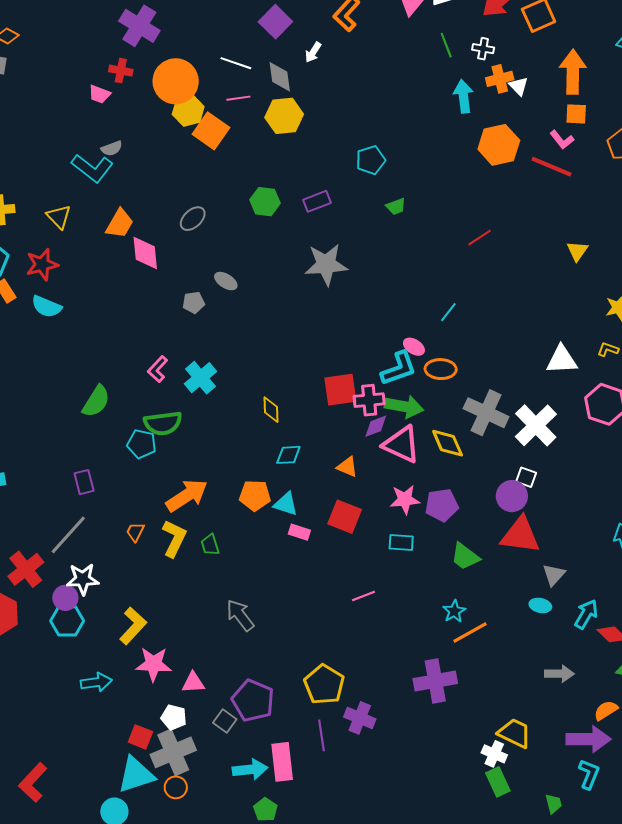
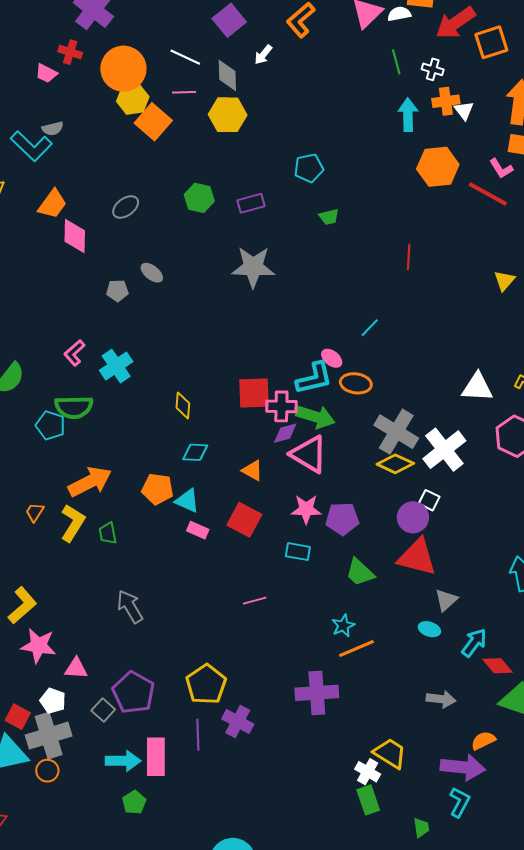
red line: (479, 238) -> (409, 257), turned -60
yellow diamond: (448, 443) -> (395, 464), moved, turned -48

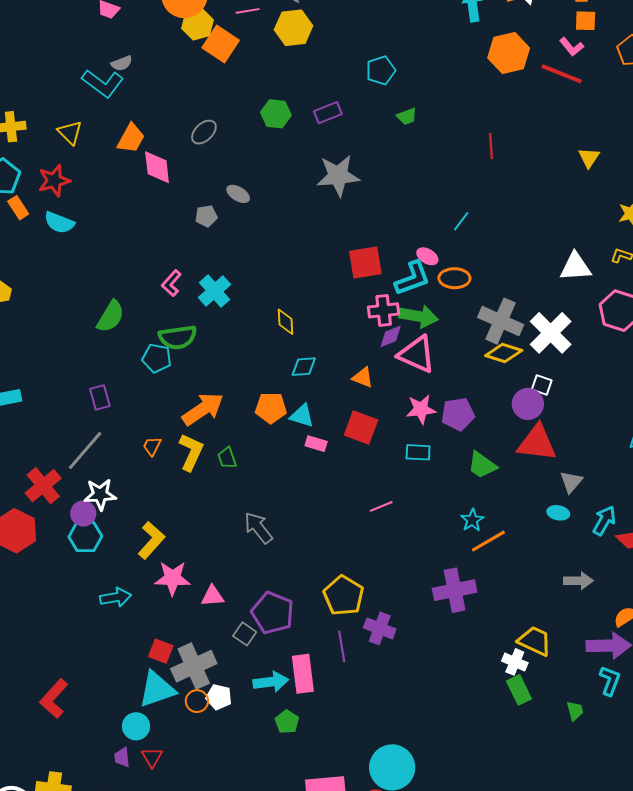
red square: (254, 393) -> (365, 262), moved
white pentagon: (53, 701) -> (219, 697), moved

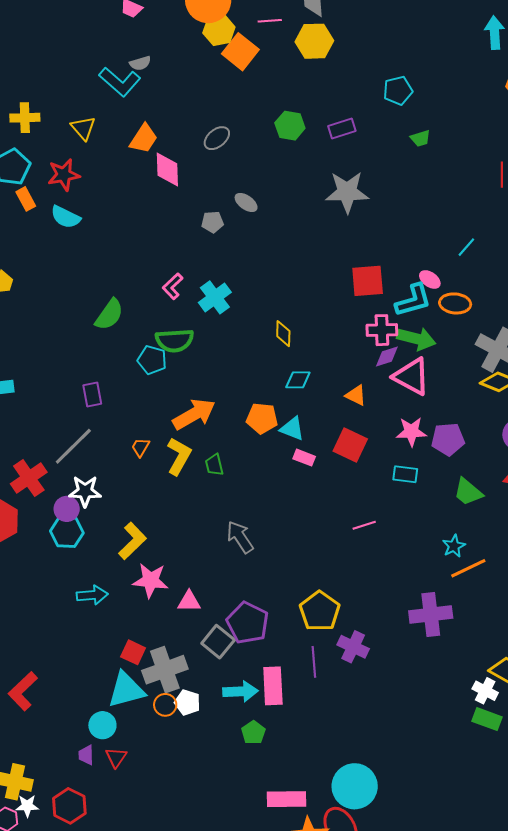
gray square: (245, 634) -> (218, 642), size x1.4
green rectangle: (519, 690) -> (487, 719), turned -48

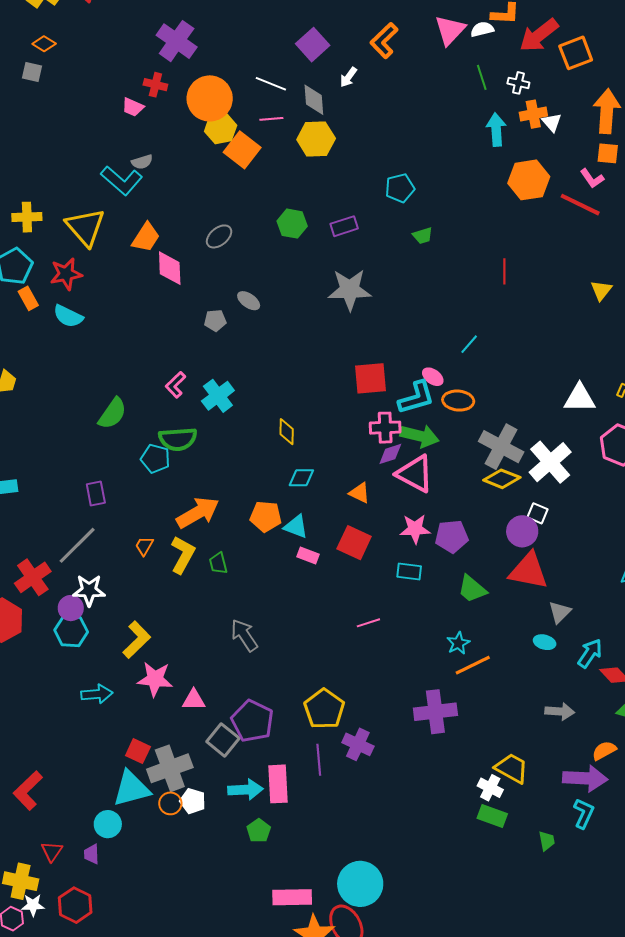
yellow triangle: (83, 128) -> (85, 227), size x1.6
red triangle: (116, 757) -> (52, 851), moved

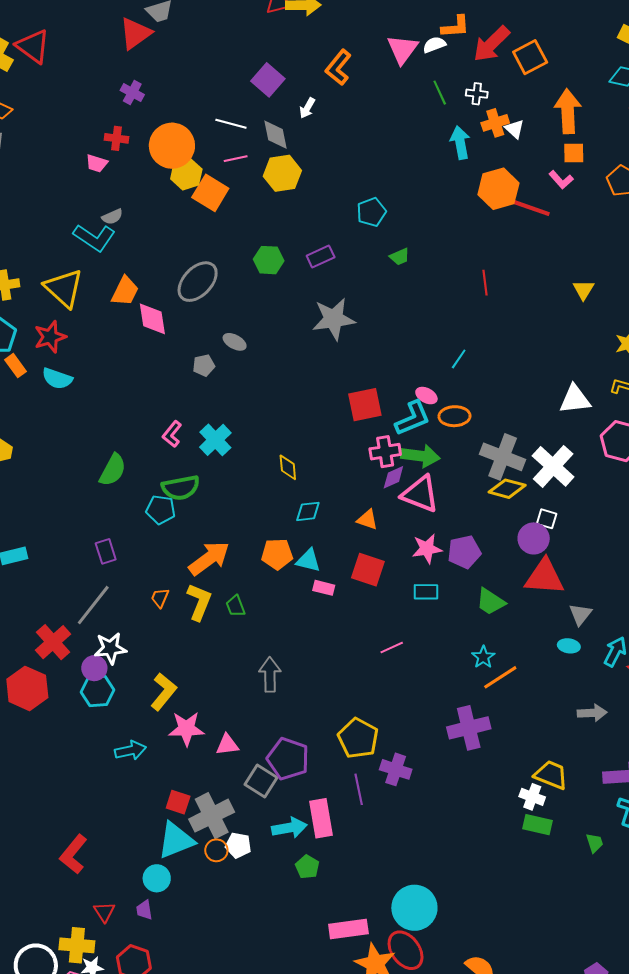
purple cross: (177, 41) -> (132, 93), size x0.6
red line: (580, 205) -> (529, 207), moved
gray ellipse: (219, 236) -> (198, 282), size x1.6
gray arrow: (244, 635) -> (270, 675), turned 40

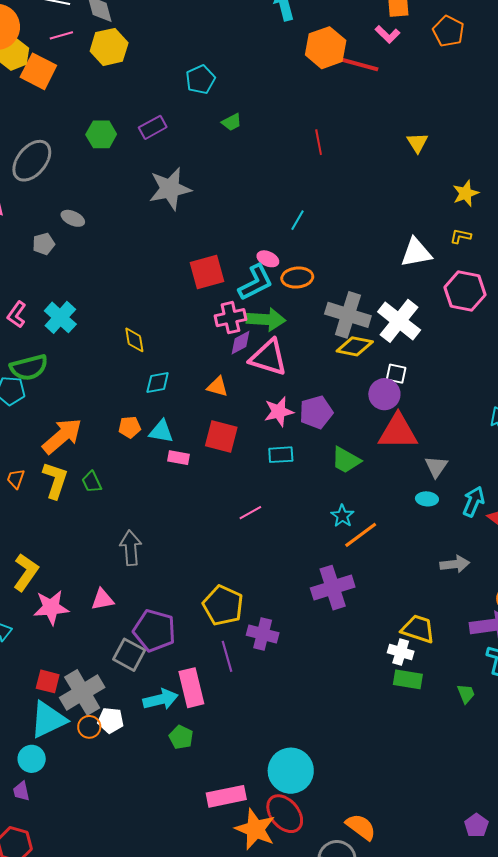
orange pentagon: (277, 554) -> (130, 427), size x0.7
pink triangle: (227, 745) -> (102, 599), moved

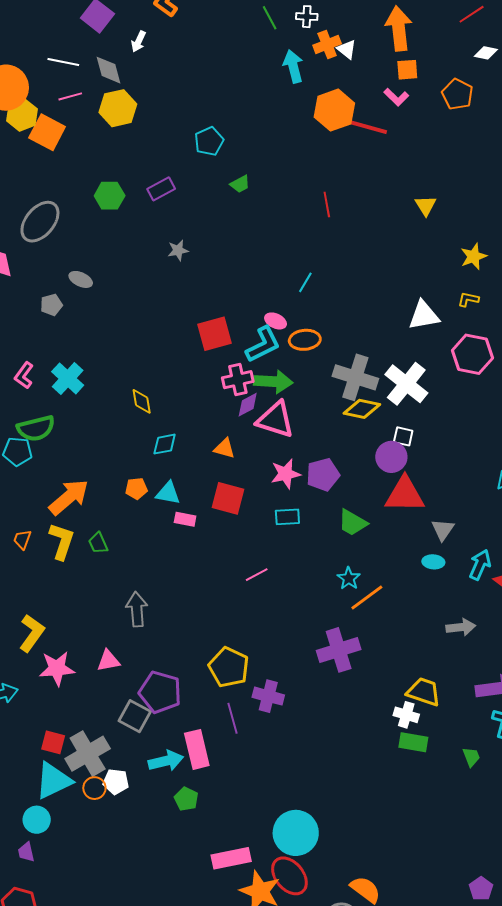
gray star: (170, 189) -> (178, 250), size x0.5

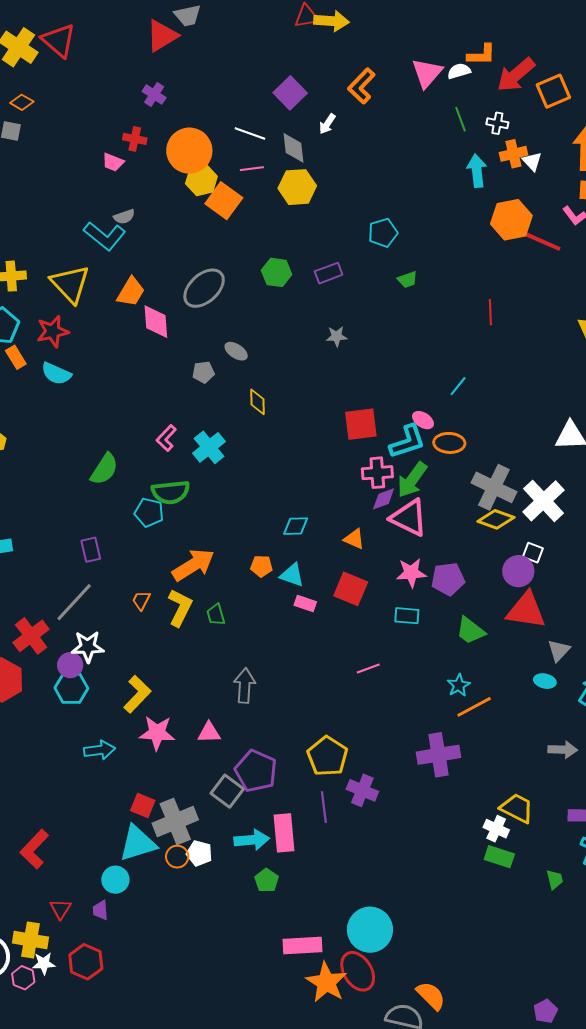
green arrow: (273, 382) -> (412, 480), turned 114
yellow diamond: (142, 401) -> (257, 402), moved

